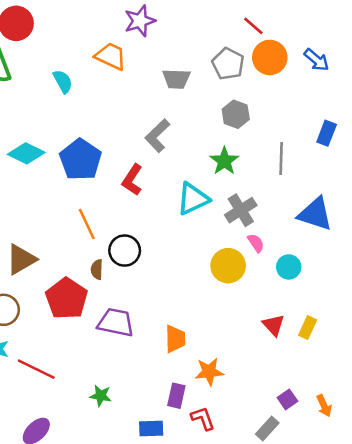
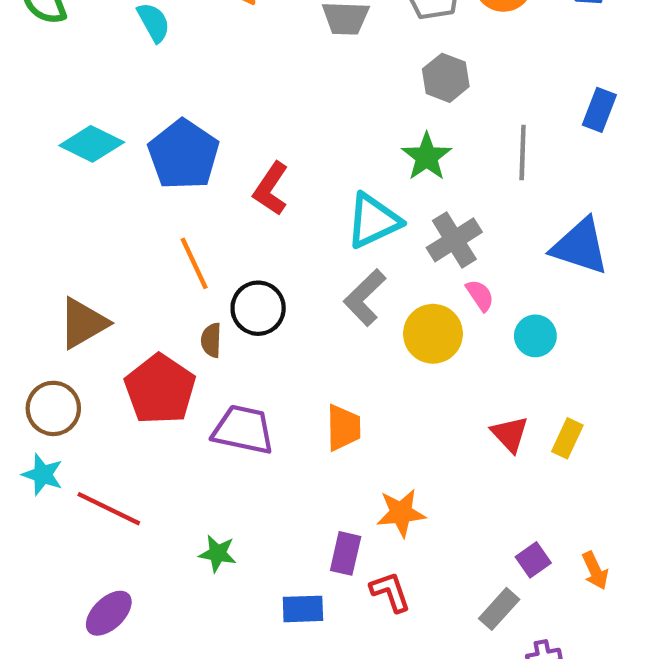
gray L-shape: (157, 136) -> (365, 298), moved
orange trapezoid: (175, 339) -> (343, 428), moved

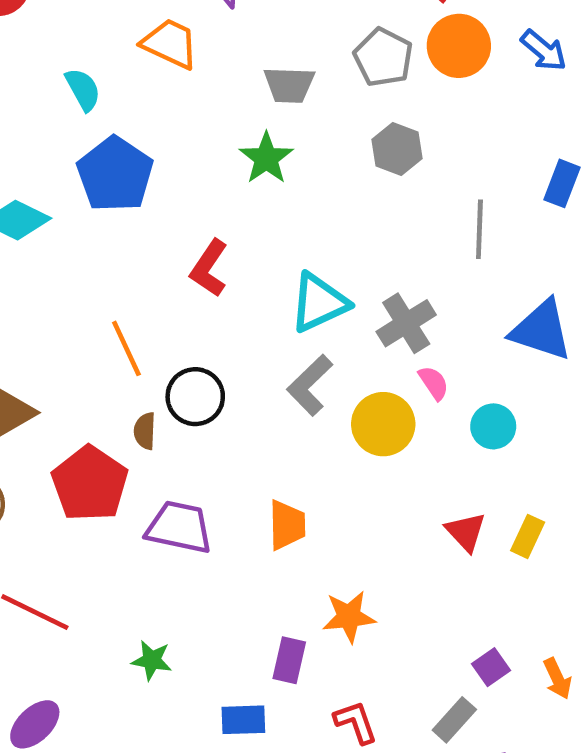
blue pentagon: (183, 155) -> (115, 174), moved
green star: (427, 157) -> (266, 158), moved
red L-shape: (390, 592) -> (356, 722), moved

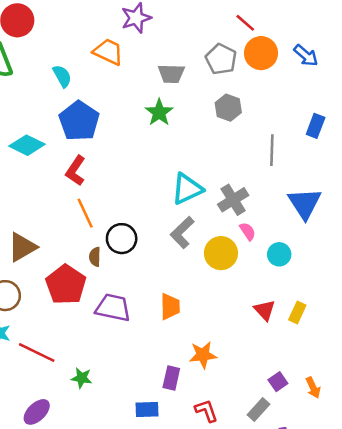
red L-shape: (209, 268) -> (75, 171), moved
blue triangle: (541, 330) -> (305, 203), turned 39
green star: (152, 660) -> (82, 378), moved

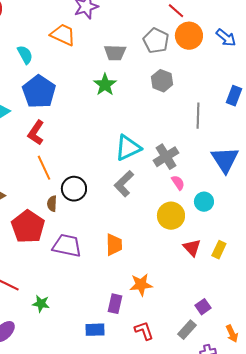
yellow circle: (221, 253) -> (171, 216), moved
orange arrow: (313, 388) -> (232, 334), moved

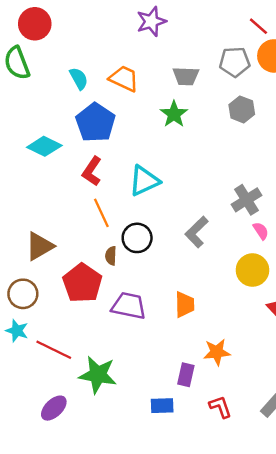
orange trapezoid: (63, 35) -> (124, 79), moved
gray pentagon: (156, 41) -> (235, 62), turned -30
cyan triangle: (128, 148) -> (144, 181), moved
green star: (41, 304) -> (98, 375), size x1.8

